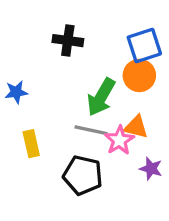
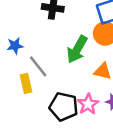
gray line: (91, 130) -> (38, 66), moved, turned 40
pink star: (119, 140) -> (88, 104), moved

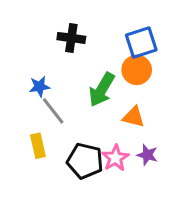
blue star: (15, 46) -> (39, 87), moved
yellow rectangle: (26, 83) -> (38, 146), moved

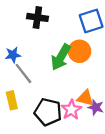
orange circle: (137, 70) -> (79, 51), moved
orange triangle: (134, 117) -> (85, 98), moved

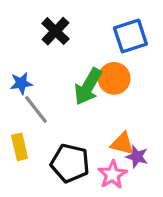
black cross: (37, 17) -> (55, 31), turned 36
pink star: (71, 110) -> (112, 175), moved

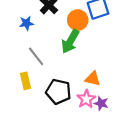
orange circle: (114, 78) -> (78, 20), moved
blue star: (21, 83) -> (26, 23), moved
purple star: (137, 157) -> (101, 103), moved

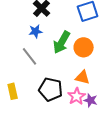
orange circle: (78, 20) -> (84, 47), moved
blue star: (26, 23) -> (36, 31), moved
yellow rectangle: (25, 81) -> (13, 91), moved

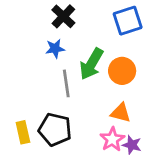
gray line: (30, 56) -> (66, 83), moved, turned 30
black pentagon: (51, 89) -> (55, 130), moved

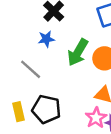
gray line: (66, 83) -> (31, 69), moved, turned -40

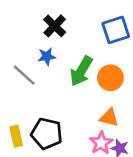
gray line: (31, 69) -> (24, 75), moved

